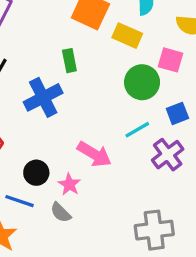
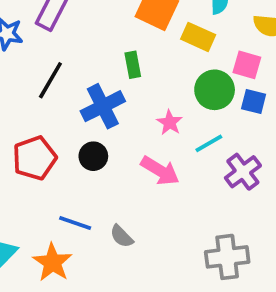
blue square: (177, 113) -> (254, 101), moved, turned 35
black circle: (36, 173) -> (93, 156), moved
pink star: (69, 184) -> (170, 123), moved

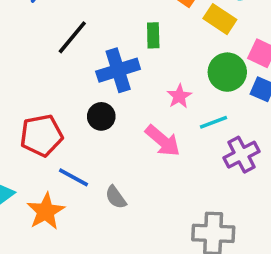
red pentagon: (34, 158) -> (41, 135), moved

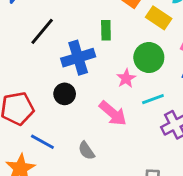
green circle: (227, 72) -> (149, 58), moved
gray semicircle: (116, 197) -> (86, 151), moved

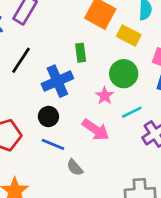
blue line: (42, 142) -> (53, 144), moved

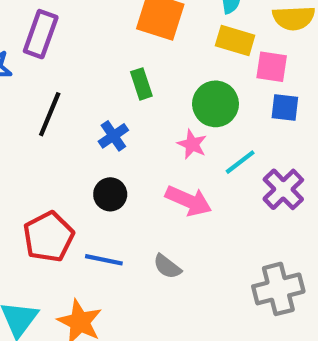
yellow rectangle: (129, 36) -> (235, 41), moved
blue cross: (57, 81) -> (113, 136), size x0.6
blue line: (53, 144) -> (104, 260), moved

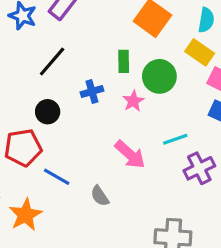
green circle: (215, 104) -> (159, 76), moved
pink star: (192, 144) -> (133, 101), moved
black circle: (110, 194) -> (48, 112), moved

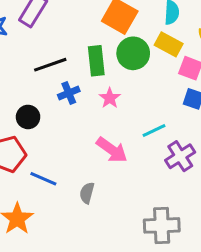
green rectangle: (124, 61) -> (96, 61), size x1.4
black line: (52, 62) -> (50, 65), moved, turned 36
green circle: (159, 76) -> (133, 53), moved
gray semicircle: (100, 196) -> (87, 193), turned 55

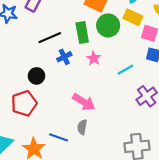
cyan line: (154, 131) -> (125, 70), moved
pink arrow: (112, 150) -> (84, 102), moved
blue line: (43, 179) -> (59, 137), moved

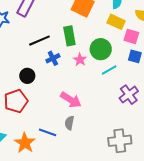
green circle: (108, 25) -> (101, 49), moved

